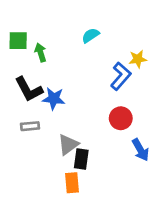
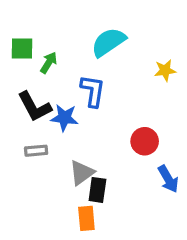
cyan semicircle: (90, 35) -> (108, 42), size x1.6
green arrow: (41, 53) -> (49, 63), turned 48
blue L-shape: (121, 76) -> (93, 91), moved, turned -32

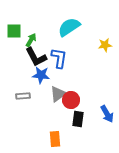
black L-shape: (35, 107) -> (36, 57), moved
red circle: (145, 141) -> (71, 100), moved
gray triangle: (82, 173) -> (58, 94), moved
black rectangle: (97, 190) -> (78, 119), moved

